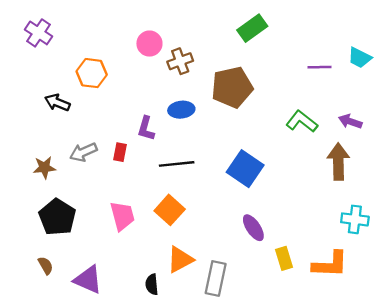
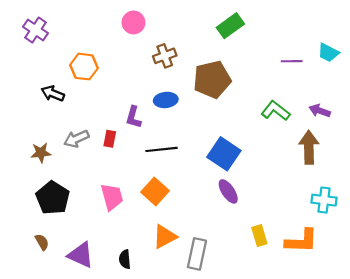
pink circle: (149, 44) -> (133, 22), moved
purple ellipse: (253, 228) -> (228, 191), moved
black semicircle: (152, 284) -> (125, 259), moved

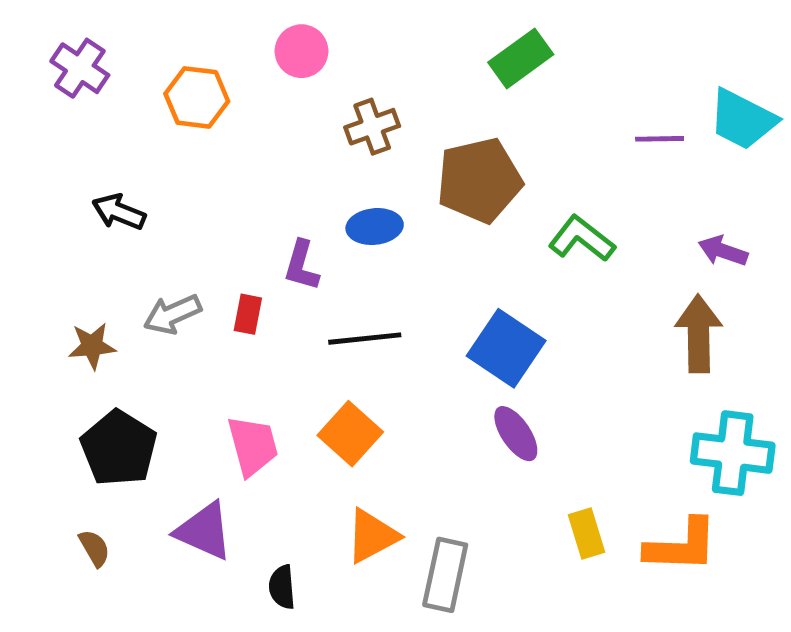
cyan trapezoid: (328, 53) -> (742, 119), size x1.4
orange hexagon: (84, 67) -> (197, 97), moved
green L-shape: (276, 111) -> (582, 239), moved
cyan cross: (324, 200) -> (733, 453), size x1.4
purple triangle: (81, 255) -> (204, 531), moved

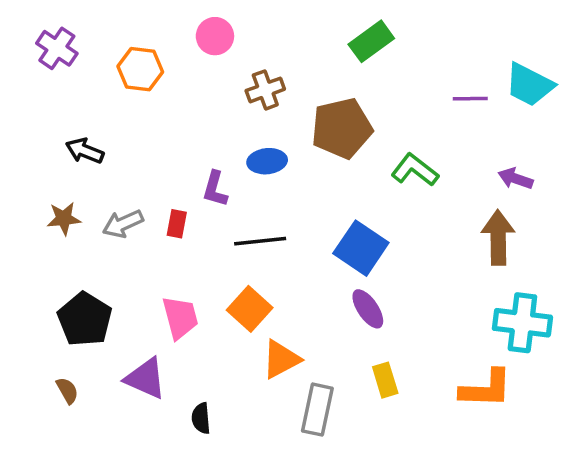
brown star: (92, 346) -> (64, 219), moved
yellow rectangle: (586, 533) -> (385, 380), moved
orange triangle: (372, 536) -> (281, 359), moved

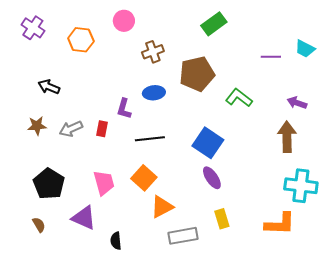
cyan trapezoid: (529, 85) -> (305, 49), size x0.7
gray rectangle: (317, 410) -> (183, 236), turned 68

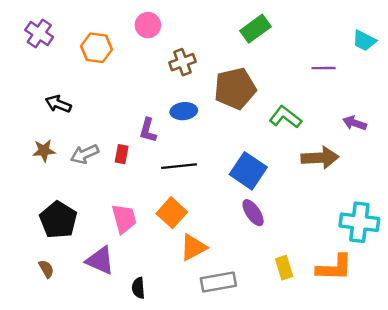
cyan trapezoid: (305, 49) -> (364, 41), moved
brown arrow: (287, 137) -> (320, 158), moved, turned 88
yellow rectangle: (222, 219) -> (284, 268), moved

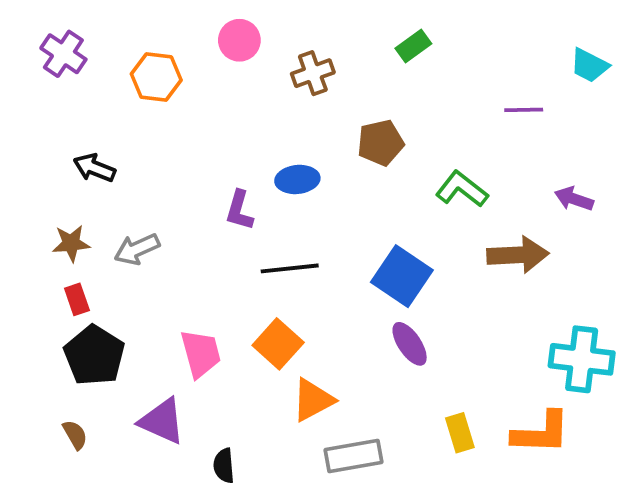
green rectangle: (255, 29) -> (413, 46), size x0.7
brown cross: (183, 62) -> (313, 73), moved
brown pentagon: (235, 88) -> (381, 143), size x0.7
red rectangle: (122, 154) -> (77, 299), moved, turned -30

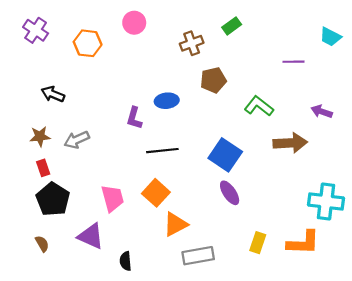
brown cross: (313, 73) -> (192, 43), moved
yellow rectangle: (460, 433) -> (258, 243), turned 36

